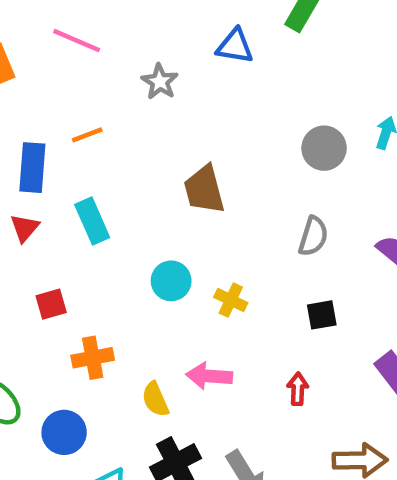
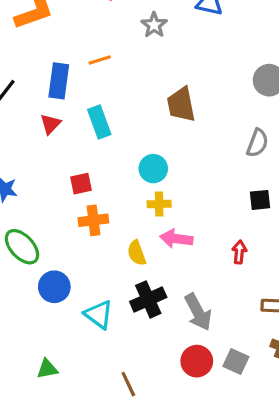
yellow cross: (231, 300) -> (159, 204), moved, turned -30
red square: (51, 304) -> (81, 184), moved
blue circle: (64, 432) -> (54, 287), moved

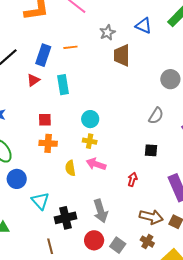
brown trapezoid: (181, 105) -> (122, 55), moved
black cross: (148, 299) -> (65, 218), moved

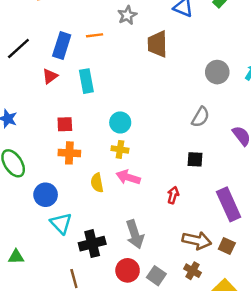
gray star: (107, 32) -> (127, 15), moved
blue circle: (17, 179) -> (46, 195), moved

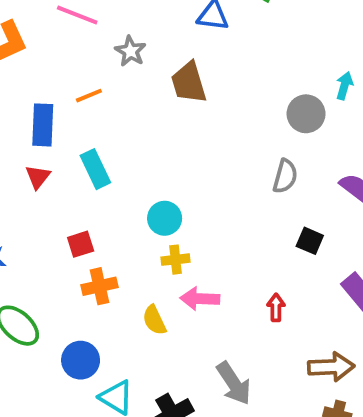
gray circle: (217, 72) -> (306, 114), moved
black square: (195, 159) -> (310, 241), moved, turned 35

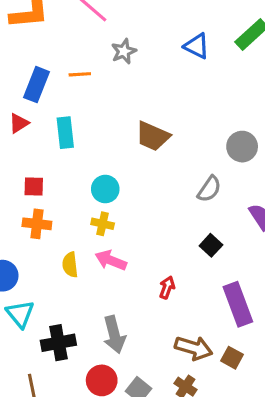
brown trapezoid: (189, 83) -> (153, 136), moved, turned -69

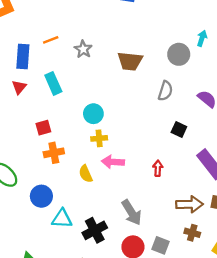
gray star: (124, 51) -> (83, 49), moved
brown trapezoid: (153, 136) -> (130, 61), moved
cyan triangle: (20, 314) -> (62, 219), turned -30

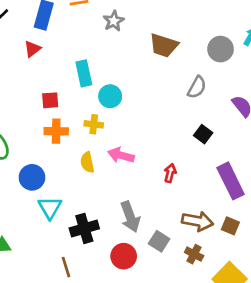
cyan rectangle: (53, 83) -> (84, 73), moved
yellow cross: (99, 138) -> (94, 124), moved
cyan triangle: (62, 219) -> (50, 208), turned 45
gray square: (160, 245) -> (159, 241), moved

